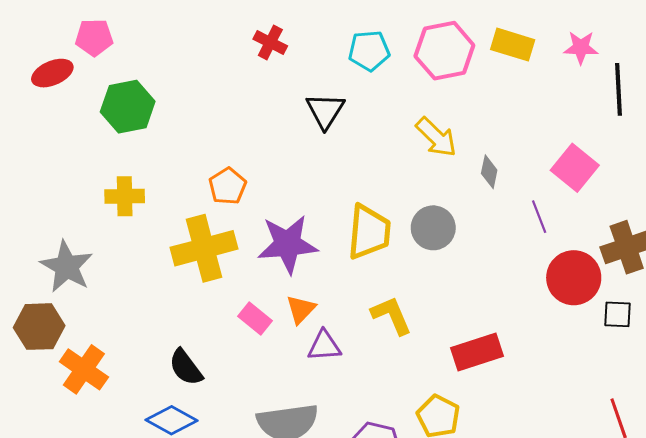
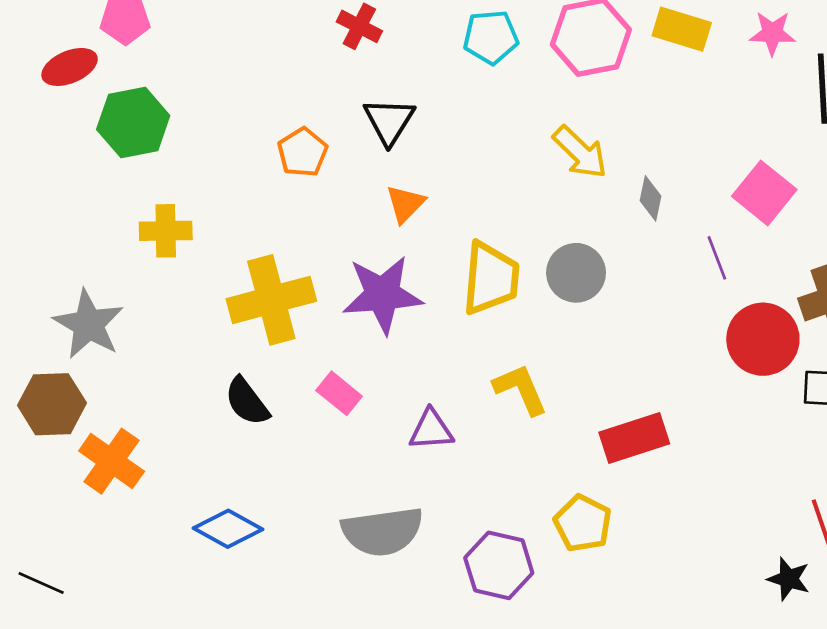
green hexagon: (128, 107) -> (133, 123), moved
black triangle: (325, 111) -> (389, 121), moved
orange pentagon: (228, 186) -> (302, 152), moved
orange triangle: (301, 309) -> (405, 204), moved
black semicircle: (186, 367) -> (247, 401), moved

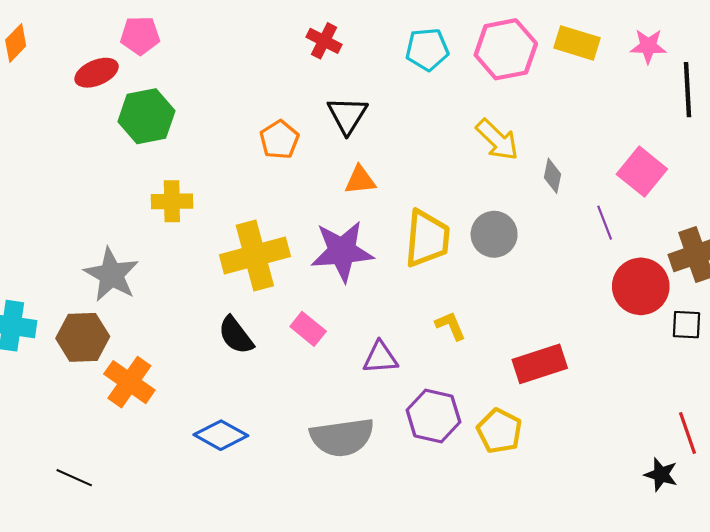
orange triangle: (405, 204) -> (360, 180), turned 40
yellow L-shape: (520, 389) -> (450, 326), size x0.7
purple hexagon: (499, 565) -> (433, 416), moved

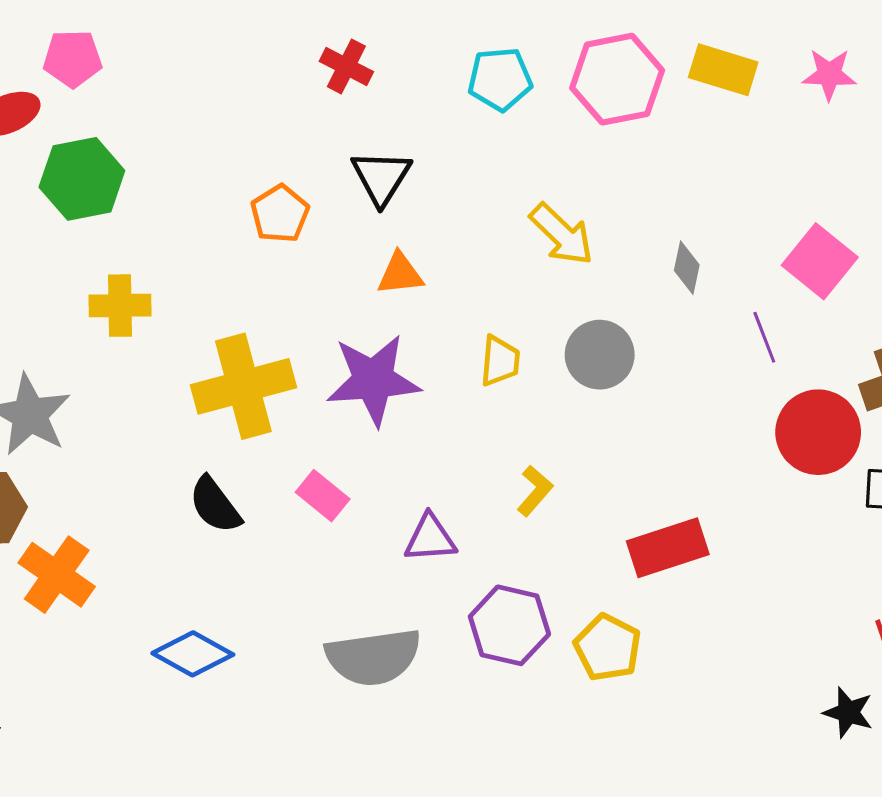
yellow arrow: (497, 140) -> (562, 234), moved
yellow trapezoid: (427, 239) -> (500, 361), size x0.6
yellow L-shape: (450, 326) -> (535, 491), turned 64

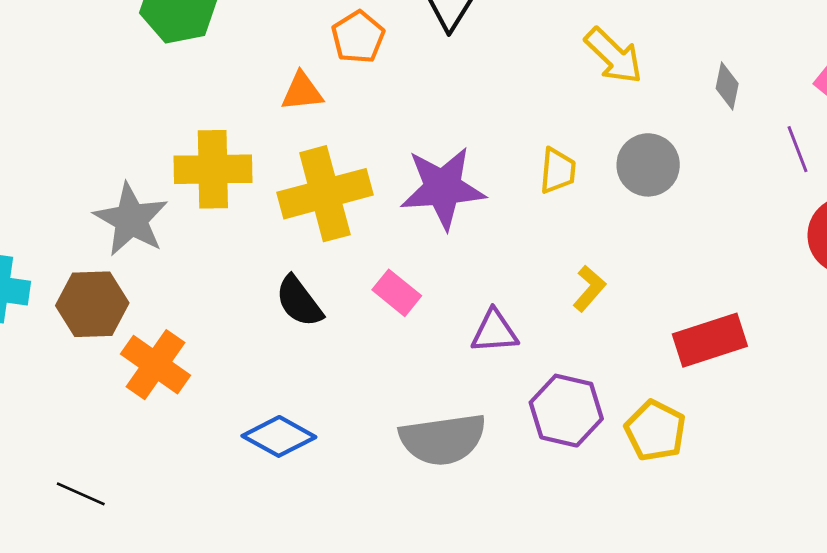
orange triangle: (400, 274) -> (302, 92), moved
yellow cross: (120, 306) -> (213, 169), moved, size x1.4

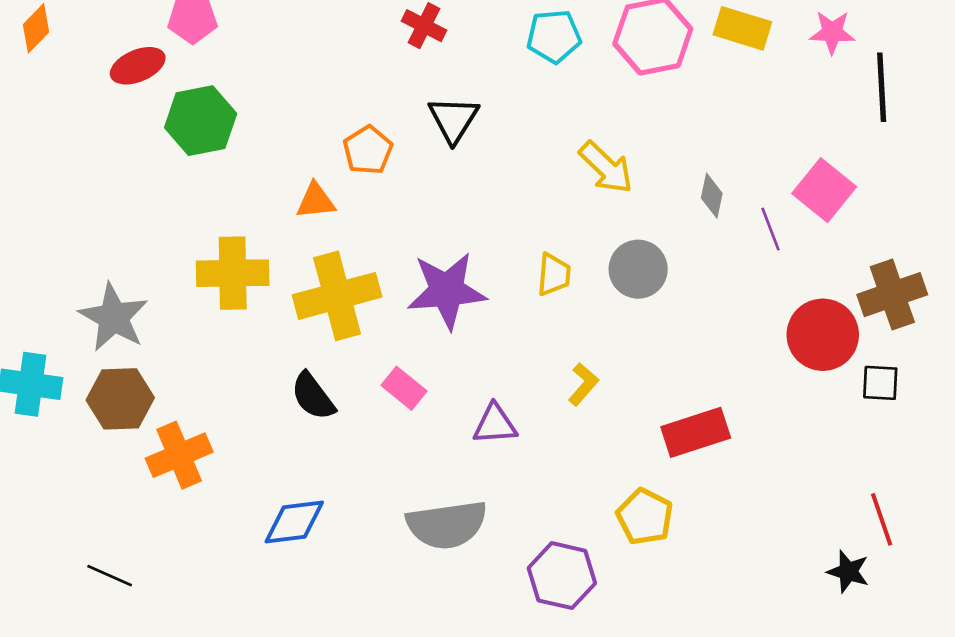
purple line: (797, 149) -> (771, 229), moved
gray star: (131, 220) -> (114, 317), moved
orange cross: (155, 365) -> (179, 455), turned 32
purple hexagon: (566, 411) -> (562, 576), moved
blue diamond: (279, 436) -> (294, 522), turned -36

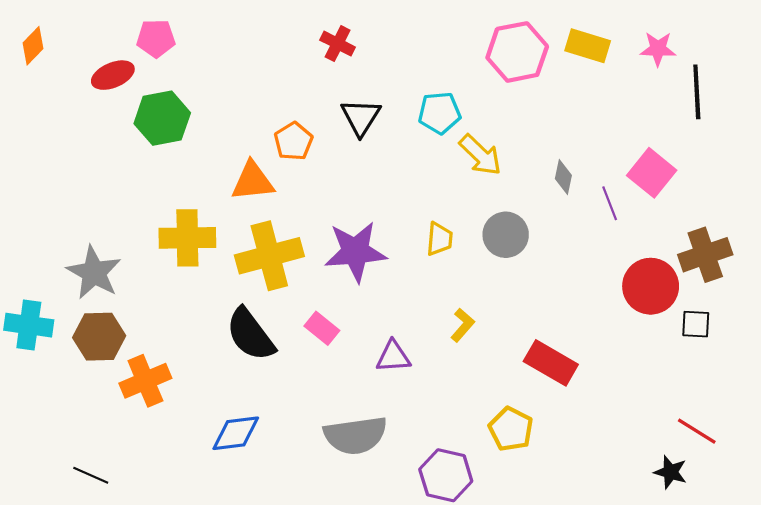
cyan pentagon: (554, 36) -> (439, 113), moved
orange triangle: (316, 201) -> (253, 181), size x1.4
black semicircle: (313, 396) -> (250, 335), size x1.4
red rectangle: (696, 432) -> (551, 363), turned 48
red line: (882, 519) -> (697, 431), turned -39

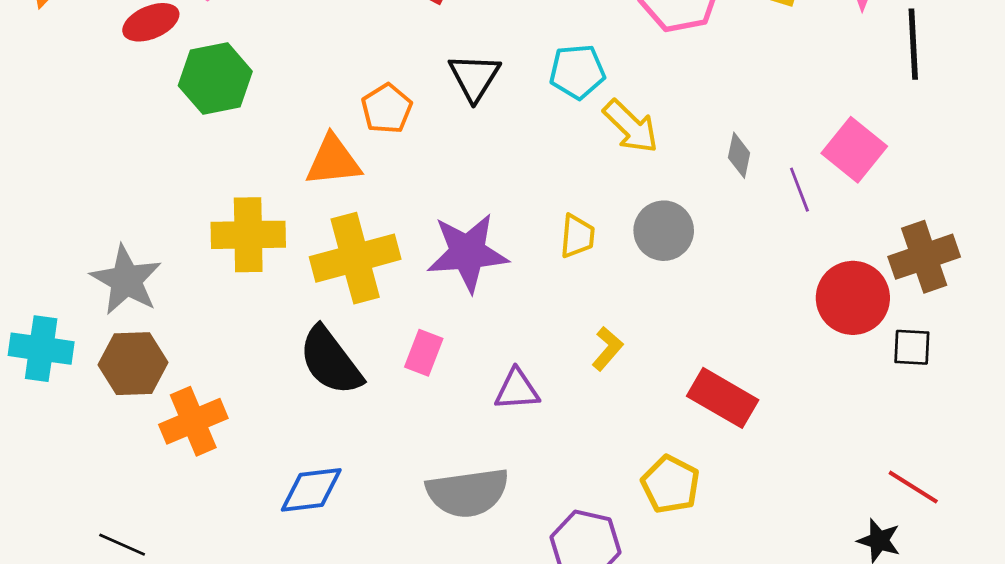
pink rectangle: (322, 328) -> (424, 353), turned 72

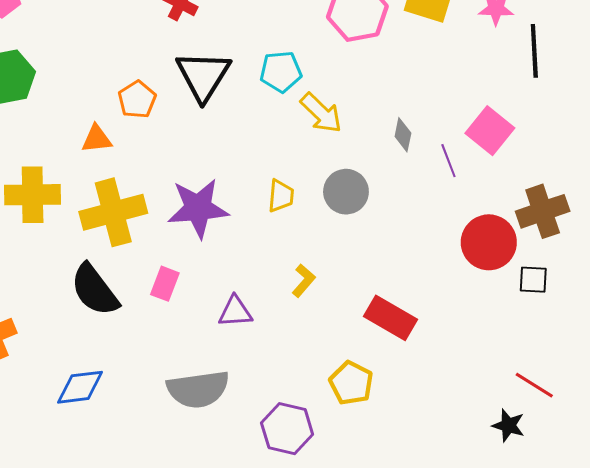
black triangle: (474, 77) -> (203, 76), size x1.4
orange triangle: (333, 161) -> (97, 139), size x0.7

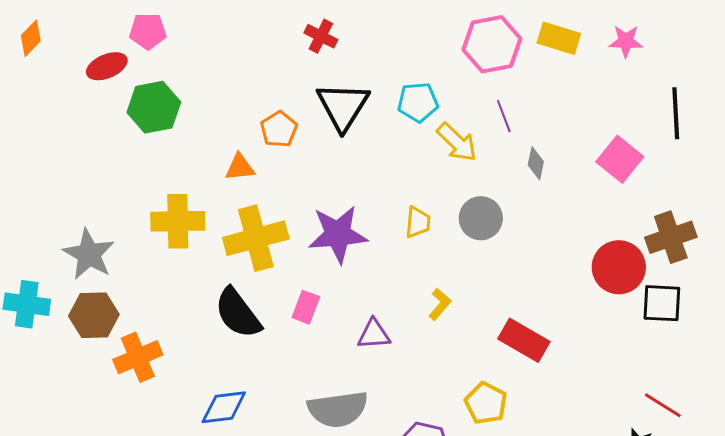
black line: (534, 51) -> (676, 113), moved
purple line: (448, 161) -> (504, 116), moved
black square: (533, 280) -> (662, 303), size x1.4

